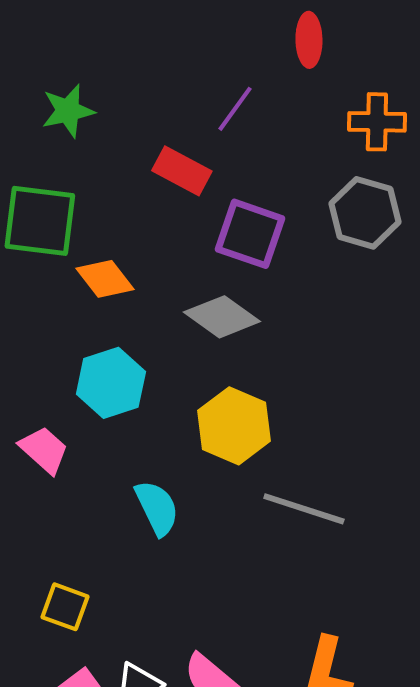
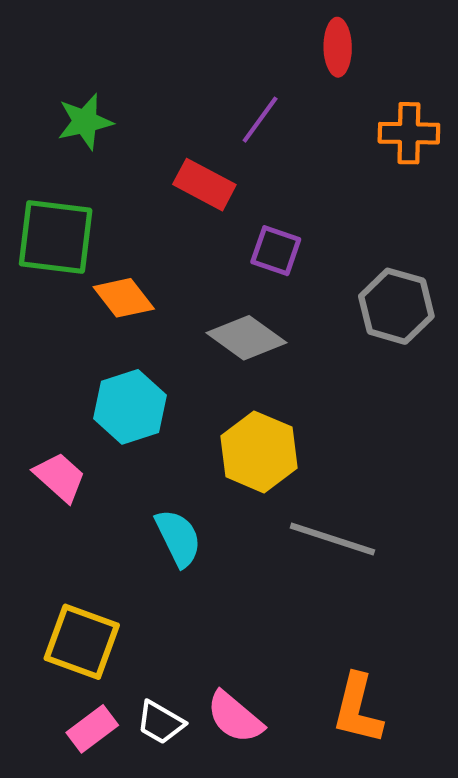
gray hexagon: (365, 213) -> (396, 306), moved
purple square: (250, 234) -> (276, 251), size x0.7
yellow square: (65, 607) -> (82, 642), size x1.5

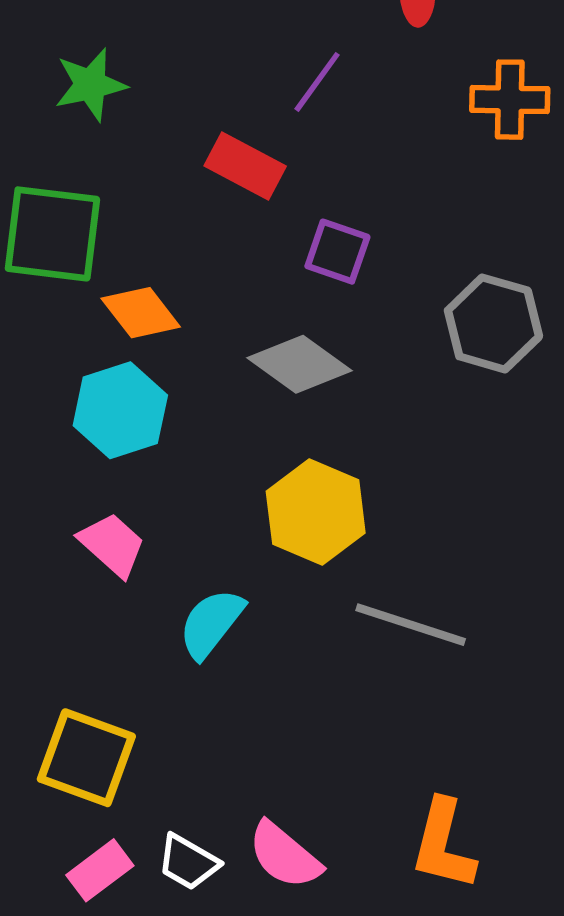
cyan hexagon: (130, 407) -> (120, 410), moved
pink trapezoid: (60, 477) -> (112, 545), moved
cyan semicircle: (178, 538) -> (211, 623), turned -116

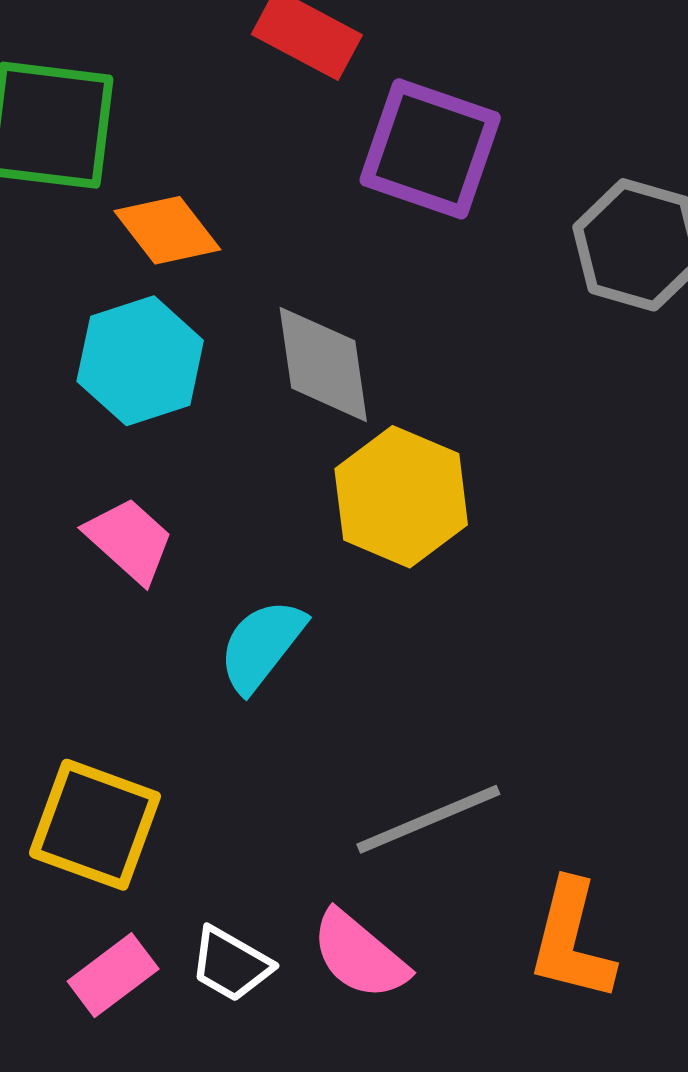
purple square: (337, 252) -> (430, 149), size x1.6
gray diamond: (299, 364) -> (323, 364), moved, turned 46
gray line: (411, 625) -> (428, 819), moved, turned -41

